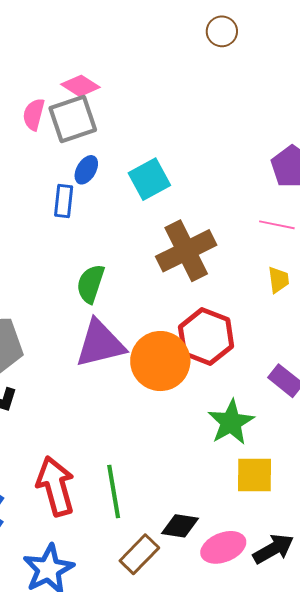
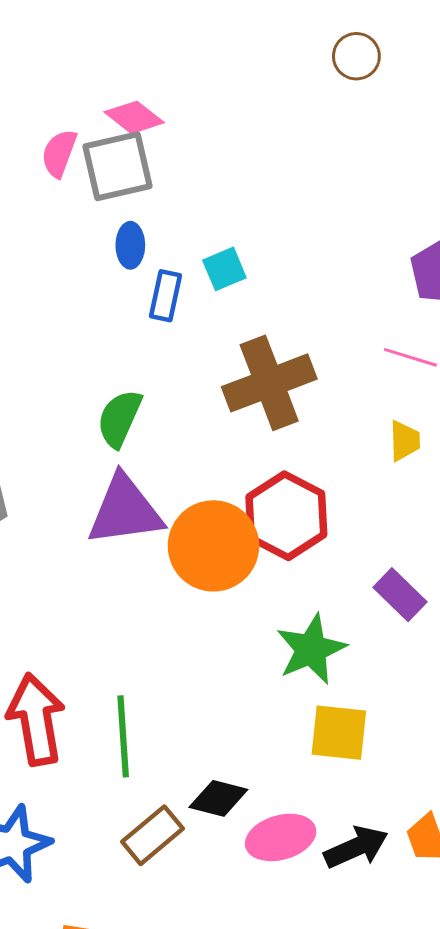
blue ellipse: (86, 170) -> (130, 245), turned -36
cyan square: (149, 179) -> (224, 269), size x0.7
blue rectangle: (64, 201) -> (166, 296), moved

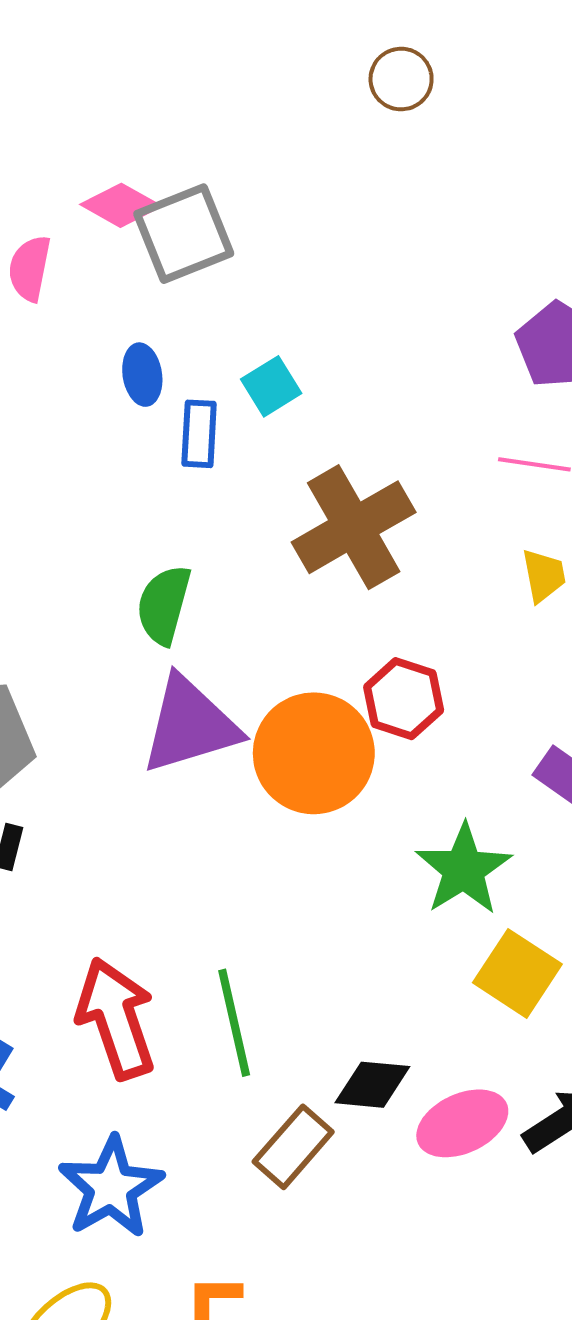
gray square: (118, 166) -> (184, 234), moved
red hexagon: (286, 516) -> (404, 699), size x0.7
yellow square: (339, 733) -> (517, 973), turned 36

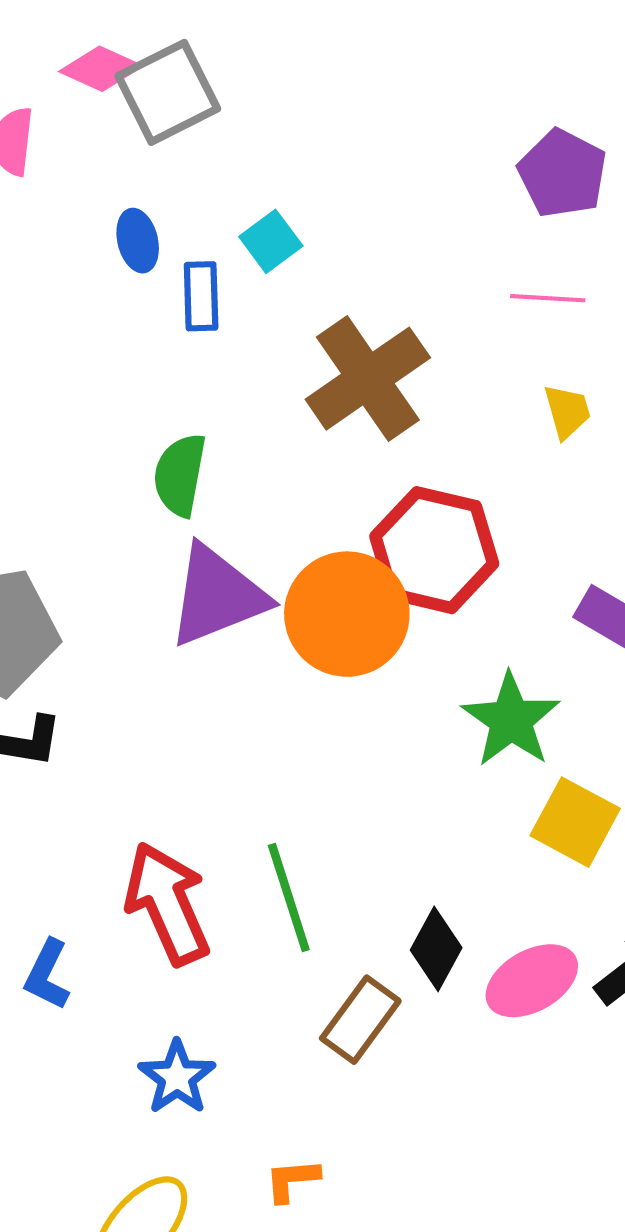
red hexagon: (404, 699) -> (434, 550), size x1.5
black diamond: (372, 1085) -> (436, 949), turned -62
blue star: (111, 1187) -> (177, 1077), size x0.7

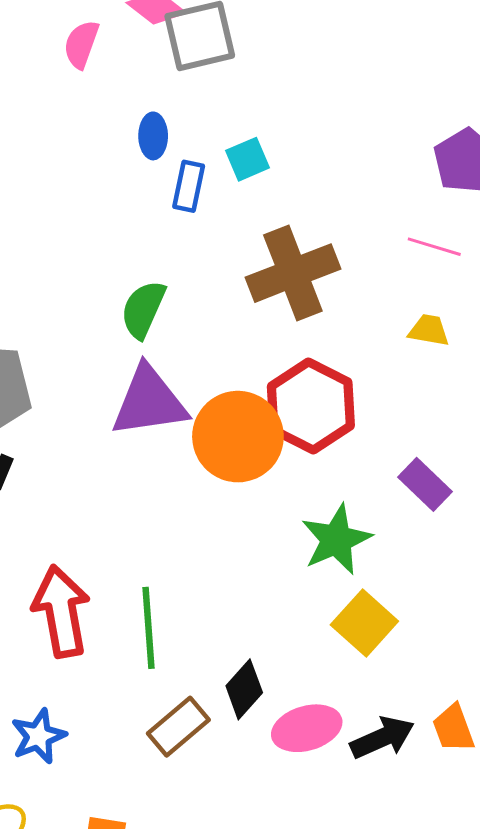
yellow trapezoid: (567, 411) -> (429, 330), turned -78

